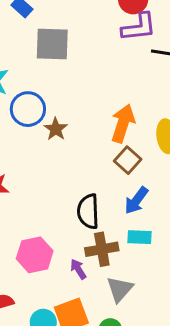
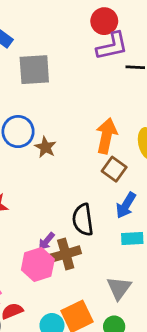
brown cross: (102, 249) -> (66, 254), moved
purple arrow: (78, 269) -> (47, 241), moved, turned -102

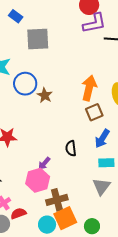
brown square: (114, 169) -> (94, 112), turned 30
black semicircle: (83, 220) -> (71, 148), size x0.7
brown cross: (66, 254) -> (57, 200), moved
gray triangle: (119, 288) -> (101, 187), moved

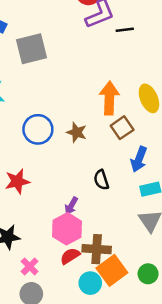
blue circle: (25, 84) -> (38, 129), moved
brown star: (45, 95) -> (77, 132), moved
brown cross: (57, 200) -> (97, 249), turned 30
red semicircle: (18, 213) -> (70, 256), moved

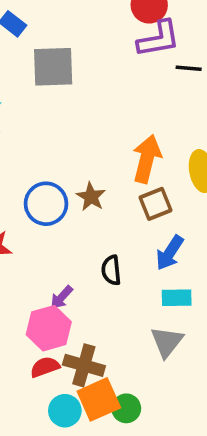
blue circle: (38, 129) -> (46, 204), moved
green circle: (148, 274) -> (126, 408), moved

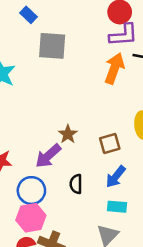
orange arrow: (147, 159) -> (114, 68), moved
blue circle: (46, 204) -> (31, 191), moved
purple arrow: (62, 297) -> (48, 156), moved, size x1.6

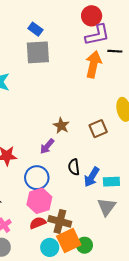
blue rectangle: (29, 15) -> (35, 29), moved
purple arrow: (48, 156) -> (47, 146), size x0.7
blue arrow: (116, 177) -> (92, 177), moved

